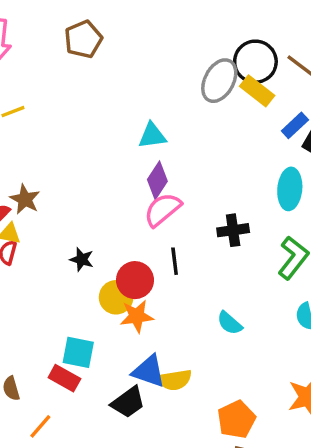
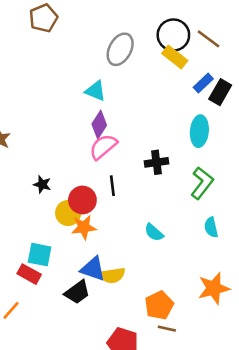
gray ellipse: (219, 81) -> (120, 49), moved
cyan triangle: (152, 136) -> (95, 91), turned 30

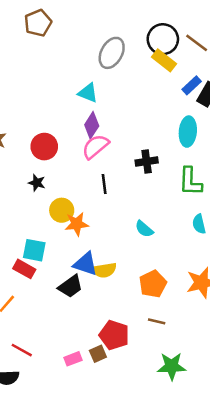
green L-shape: (202, 183) -> (190, 181), turned 144
red circle: (82, 200) -> (44, 147), moved
orange pentagon: (159, 305) -> (153, 284), moved

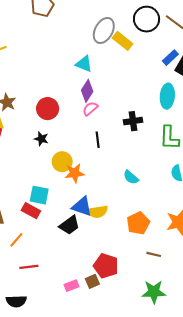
yellow rectangle: (164, 60) -> (123, 41), moved
pink semicircle: (95, 147) -> (90, 109), size x0.7
brown line: (157, 321) -> (154, 254), moved
red line: (22, 350) -> (29, 267), moved, turned -36

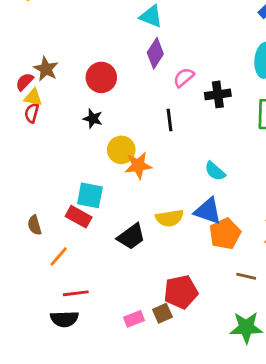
pink semicircle: (90, 109) -> (184, 77), moved
blue triangle: (82, 206) -> (208, 211), moved
red pentagon: (106, 266) -> (181, 292), turned -30
black semicircle: (16, 301) -> (64, 319), moved

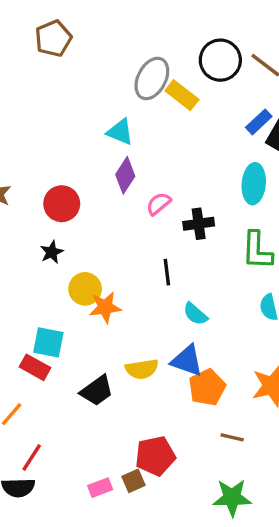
black star: (93, 119) -> (52, 252), turned 30
black line: (170, 120) -> (167, 272), moved
red line: (76, 293) -> (32, 458), turned -50

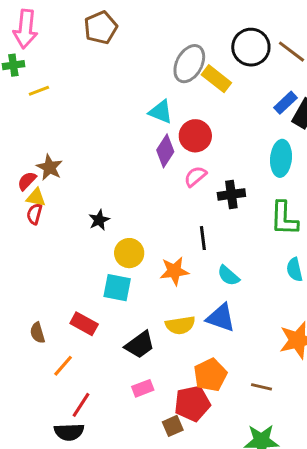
red circle: (62, 204) -> (195, 136), moved
orange star: (105, 307) -> (174, 271), moved
cyan square: (48, 342) -> (117, 288), moved
orange pentagon: (207, 387) -> (210, 375), moved
pink rectangle: (100, 488) -> (143, 388), moved

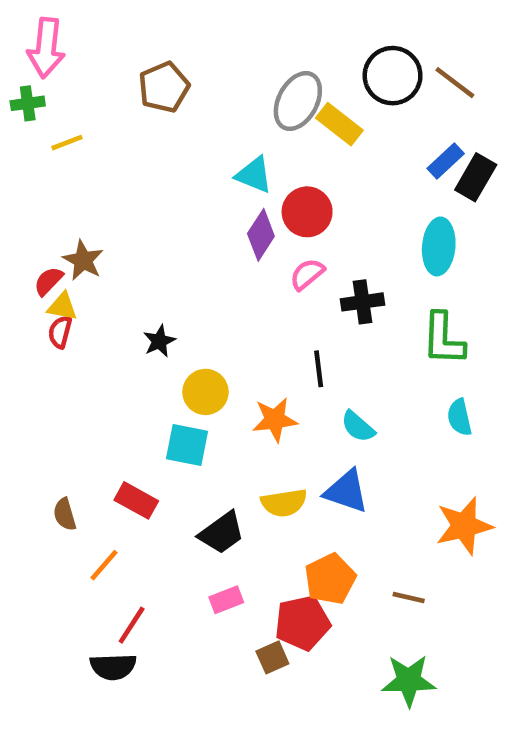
brown pentagon: (101, 28) -> (164, 87), moved

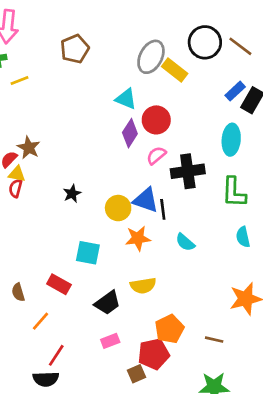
black cross: (363, 302) -> (188, 171), size x1.4
yellow circle: (205, 392) -> (118, 208), moved
blue triangle: (346, 491) -> (146, 200), moved

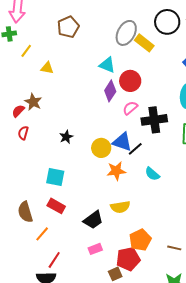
yellow line: (19, 80) -> (26, 51), turned -32
yellow triangle: (17, 174) -> (47, 68), moved
black line: (163, 209) -> (135, 149), turned 56
cyan square: (88, 253) -> (55, 177), moved
brown semicircle: (18, 292) -> (25, 212), size x1.5

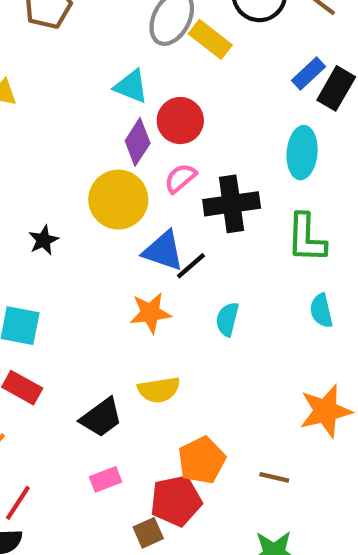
yellow circle: (101, 148) -> (118, 200), moved, size x1.4
cyan semicircle: (152, 174) -> (227, 319), turned 63

